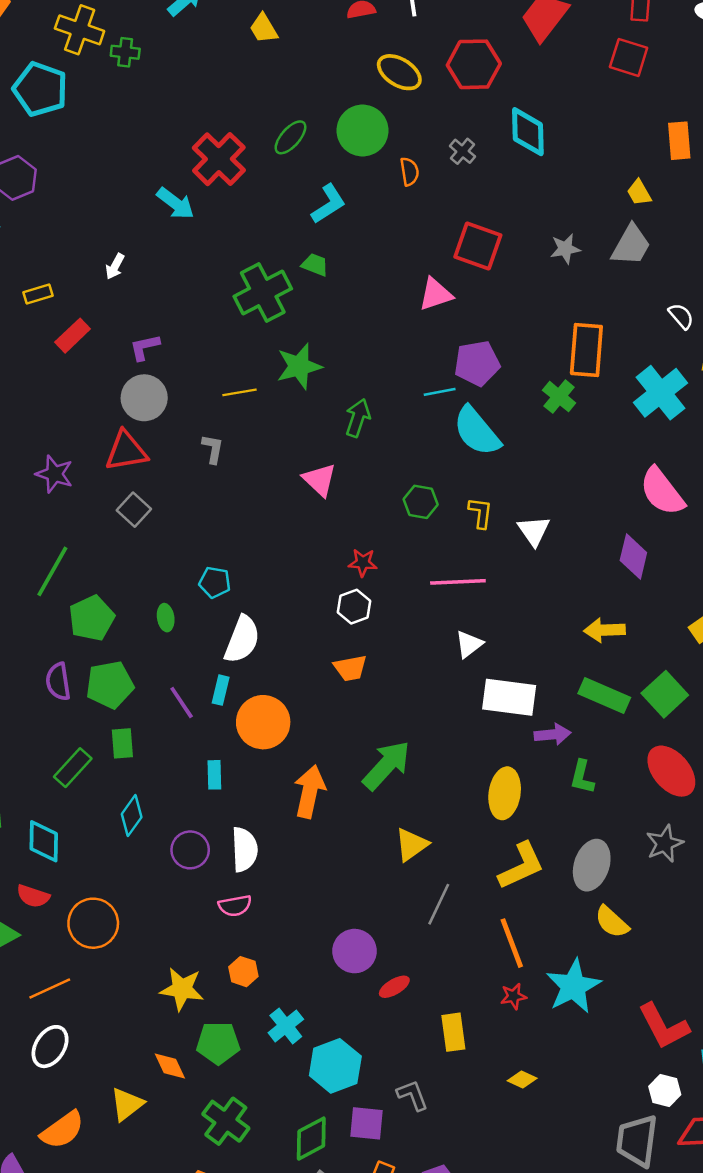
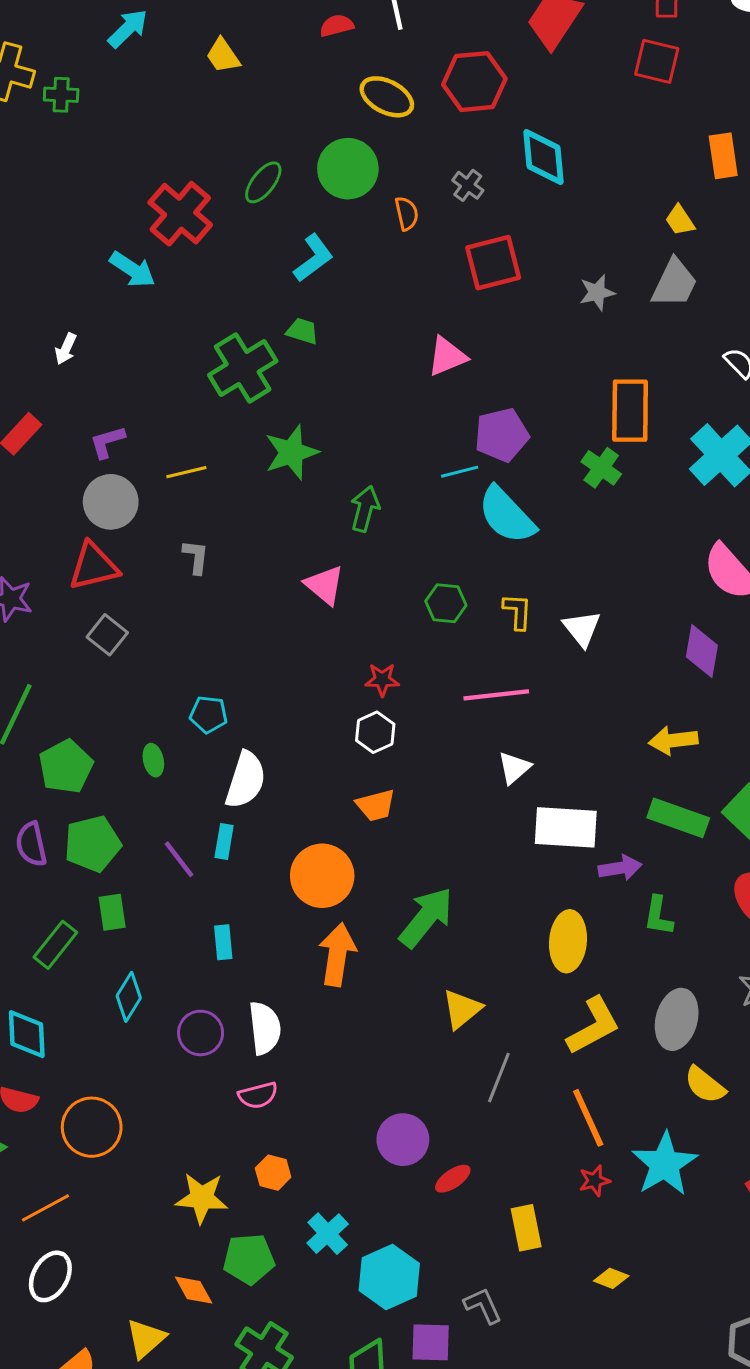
red square: (478, 246) -> (493, 263), moved, turned -30
yellow line: (240, 392) -> (186, 472), moved
orange circle: (263, 722) -> (322, 876), moved

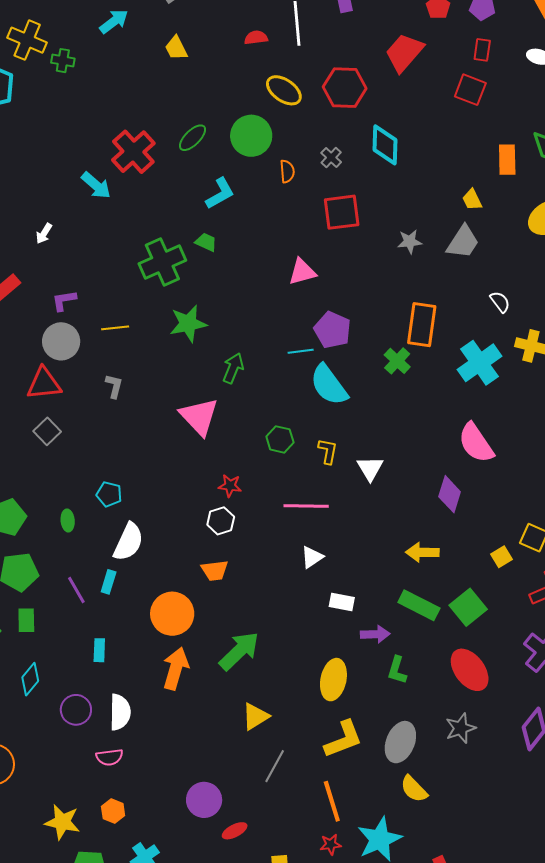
purple pentagon: (502, 435) -> (332, 330), turned 30
pink triangle: (325, 585) -> (199, 417), size x1.4
white rectangle: (566, 827) -> (342, 602), size x0.6

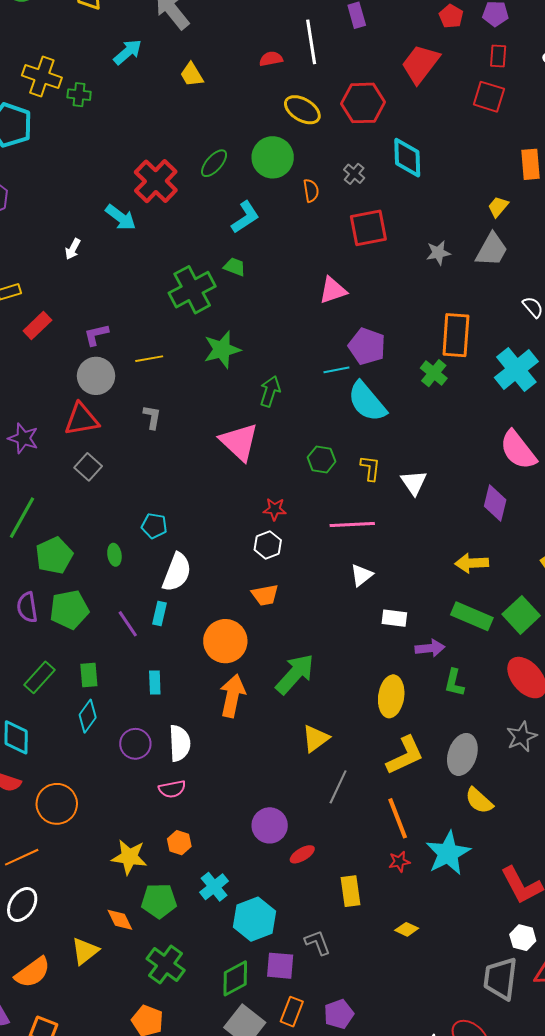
yellow trapezoid: (472, 200) -> (498, 207), turned 70
white arrow: (44, 234) -> (73, 249), moved
green rectangle: (26, 620) -> (89, 675), moved

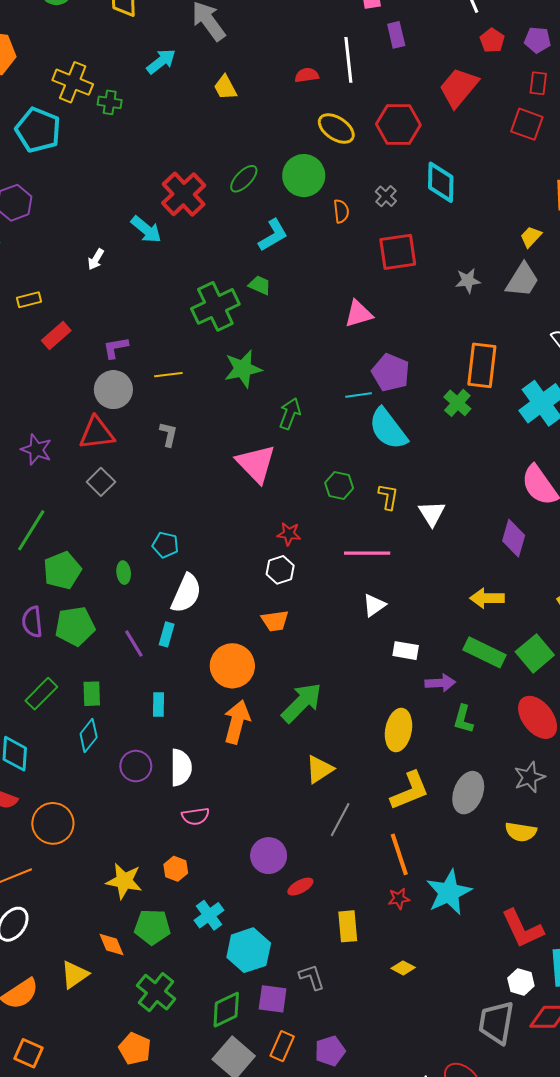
pink semicircle: (172, 789) -> (195, 816), moved
yellow semicircle: (479, 801) -> (521, 832), moved, turned -36

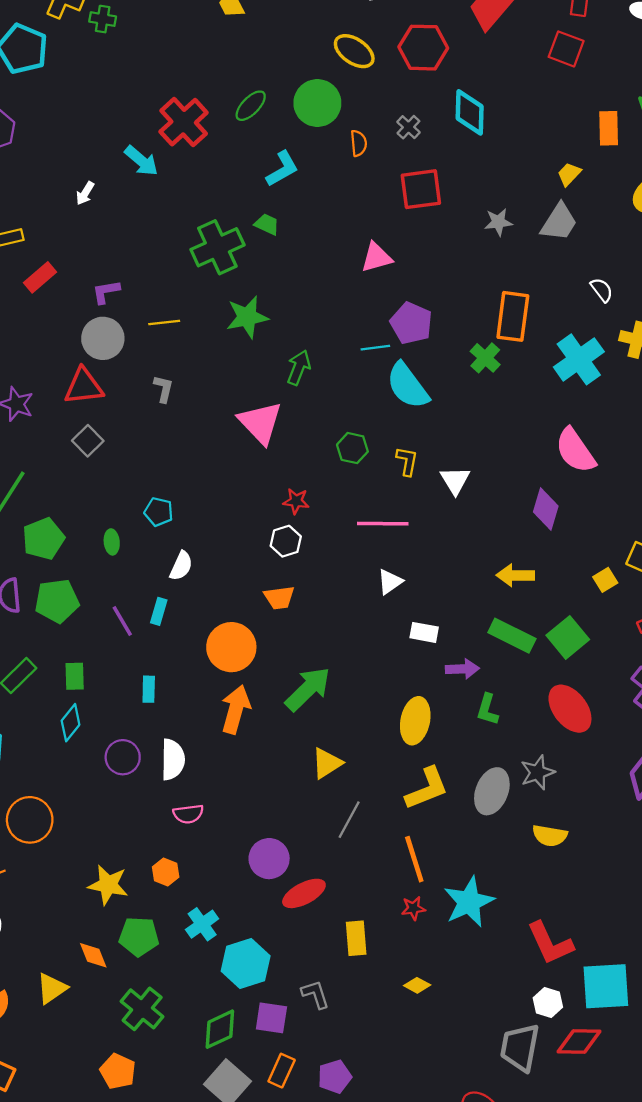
white semicircle: (186, 593) -> (181, 566), size x0.7
gray star: (529, 777) -> (538, 772), moved
red ellipse: (300, 887) -> (304, 893), size x1.5

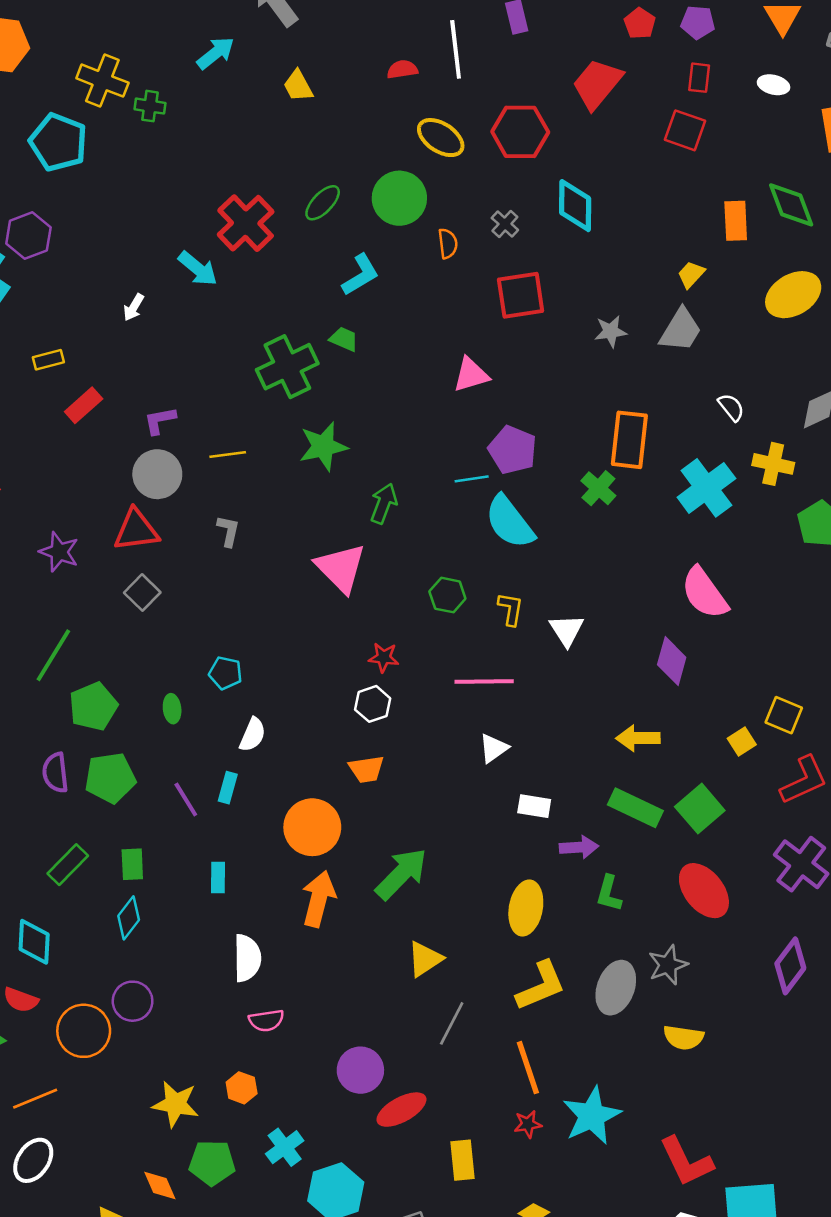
purple circle: (123, 757) -> (133, 1001), moved

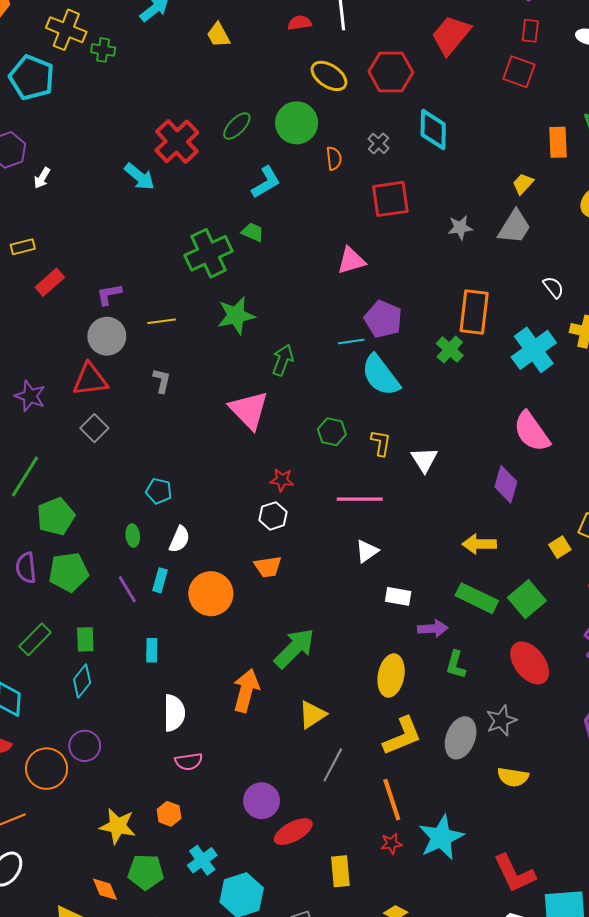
white arrow: (134, 307) -> (42, 178), moved
green ellipse: (172, 709) -> (133, 536), moved
orange circle: (312, 827) -> (211, 594), moved
orange arrow: (319, 899) -> (246, 691), moved

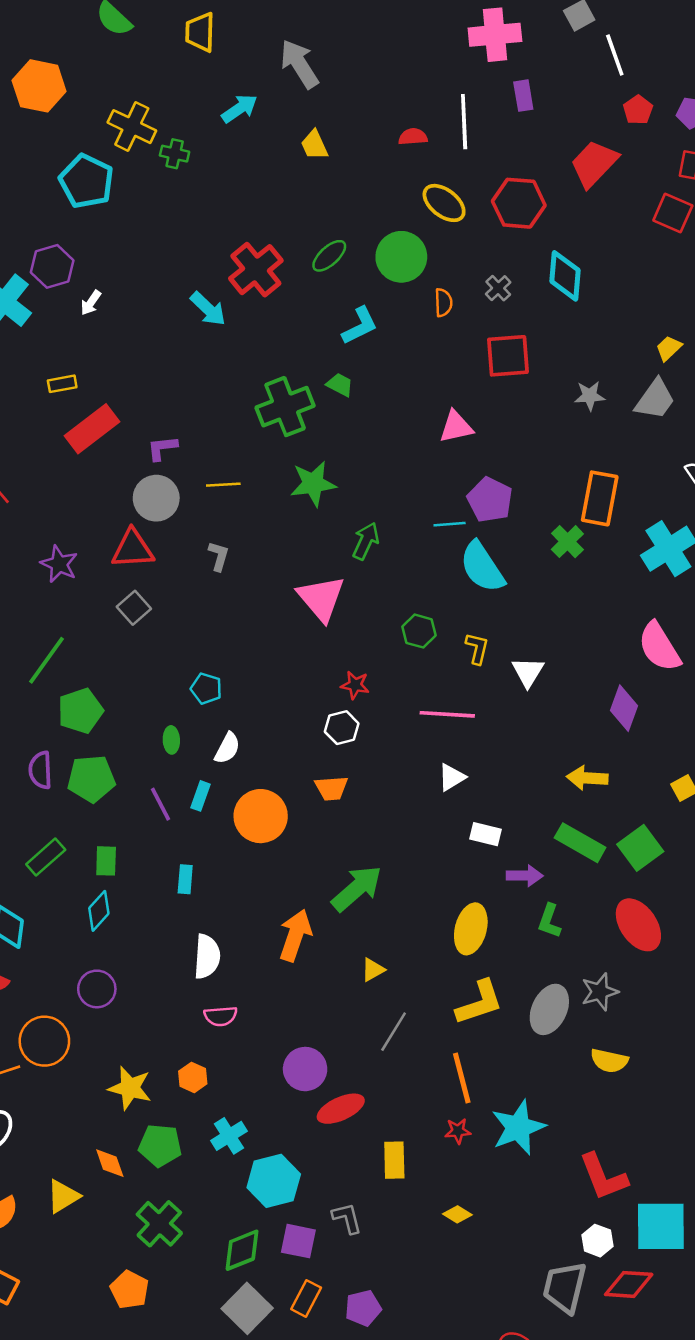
red rectangle: (50, 282) -> (92, 429), size x1.5
yellow triangle: (312, 715) -> (373, 970), size x0.7
orange circle: (47, 769) -> (44, 1041), moved

